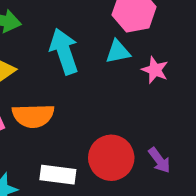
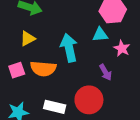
cyan arrow: (64, 51) -> (69, 48), moved
purple arrow: (159, 160) -> (106, 72), moved

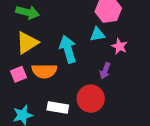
yellow triangle: (28, 39) -> (27, 43), size x1.5
purple arrow: (106, 72) -> (105, 71), turned 56

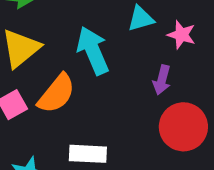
orange semicircle: (44, 71) -> (57, 94), turned -45
red circle: (91, 99) -> (183, 127), moved

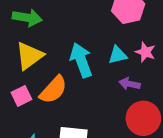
cyan triangle: (141, 19) -> (118, 55), moved
purple arrow: (162, 80) -> (130, 84), turned 84

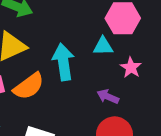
cyan triangle: (118, 55) -> (103, 46), moved

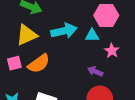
cyan arrow: (63, 62) -> (64, 31), moved, turned 85

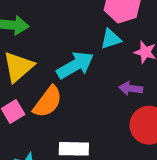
cyan arrow: (64, 31) -> (75, 65), moved

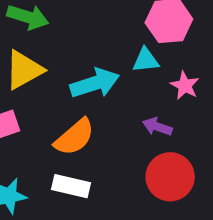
orange semicircle: (48, 102) -> (75, 137), moved

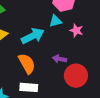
purple arrow: (157, 127) -> (60, 59), moved
orange semicircle: (75, 137) -> (27, 64), turned -70

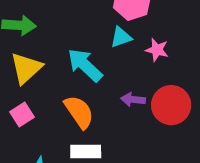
cyan arrow: (33, 36) -> (85, 65), turned -105
red circle: (76, 76) -> (171, 105), moved

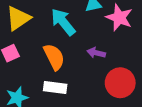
pink star: (157, 50) -> (119, 18), size x1.5
red circle: (171, 105) -> (120, 83), moved

